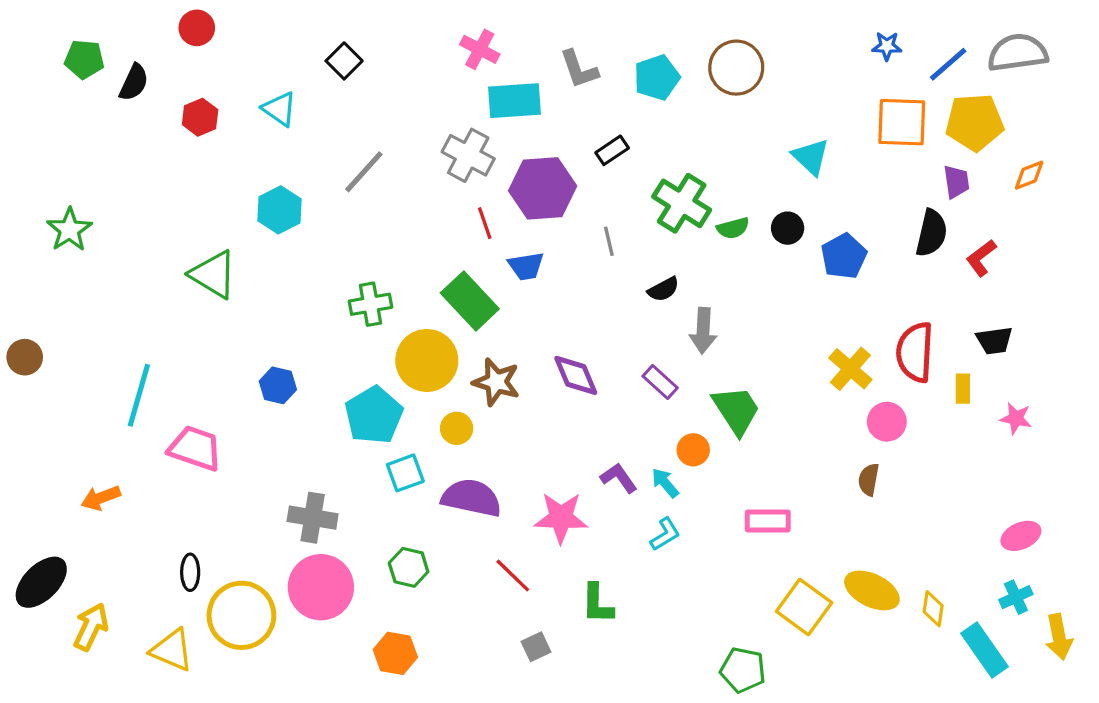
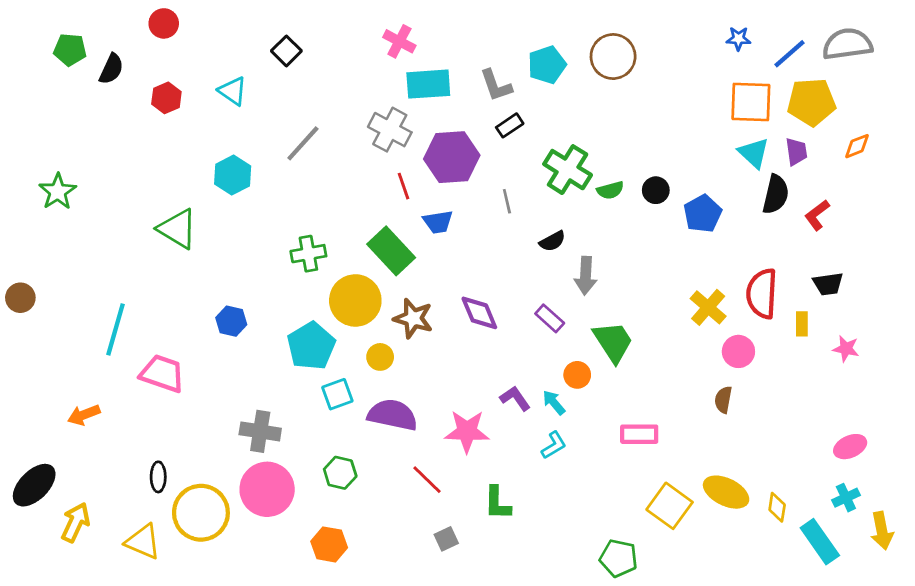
gray L-shape: (579, 69) -> (496, 85), moved
cyan triangle: (811, 157) -> (754, 153), moved

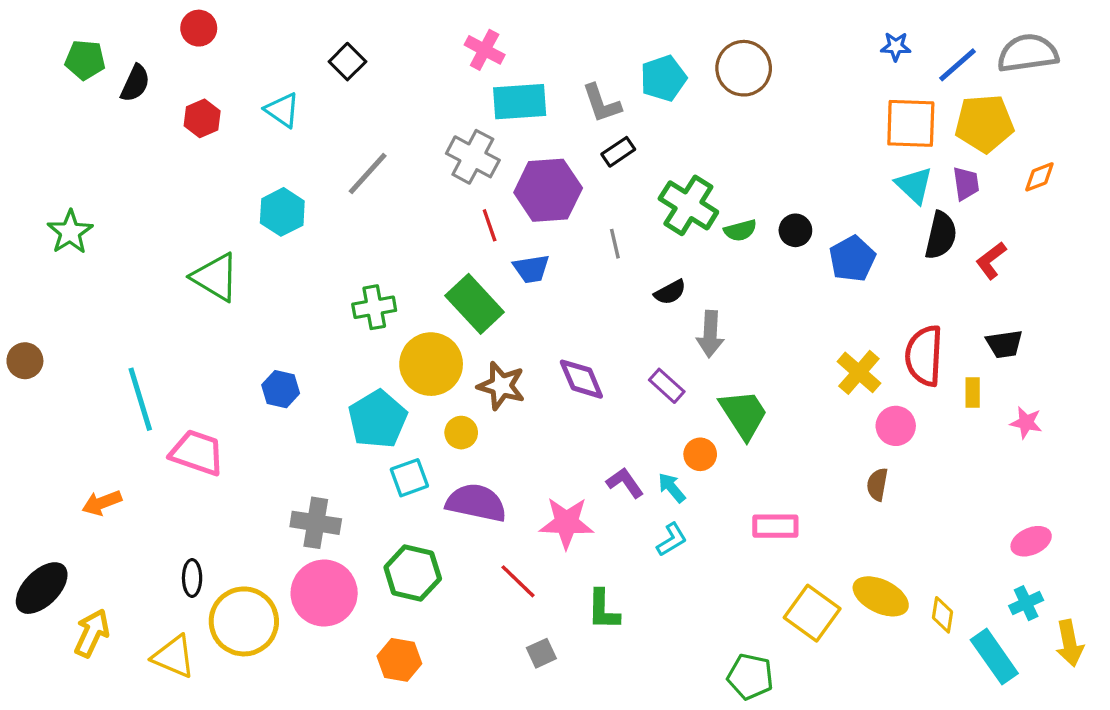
cyan line: (115, 329) -> (140, 399), turned -33
green hexagon: (340, 473) -> (413, 573), size x1.4

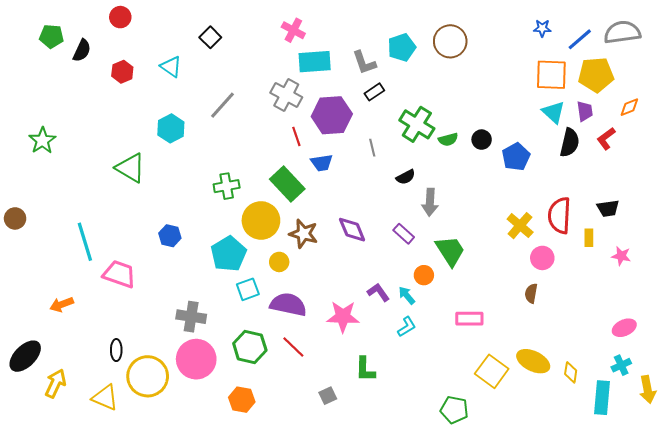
red L-shape: (991, 260) -> (606, 139), moved
red line: (518, 581) -> (293, 347), moved
cyan rectangle: (994, 657) -> (602, 398), turned 40

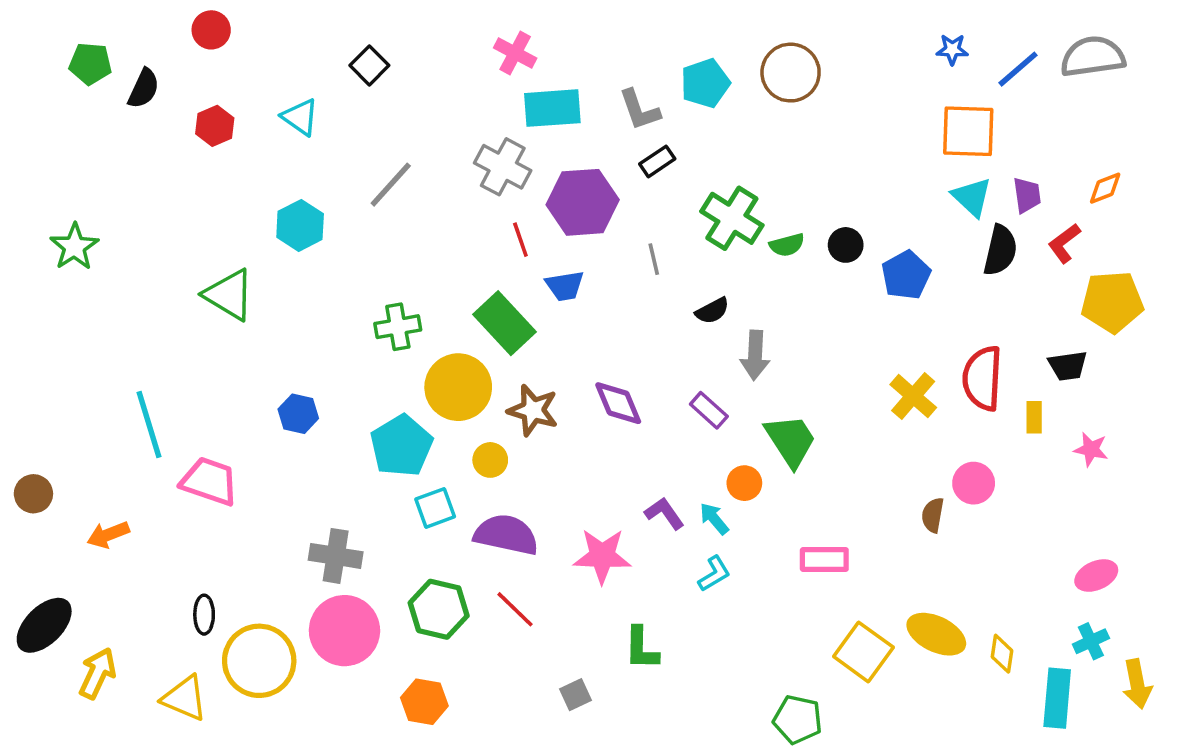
yellow pentagon: (596, 75) -> (1112, 302), moved
brown circle: (15, 218) -> (33, 494), moved
pink circle: (542, 258) -> (974, 483), moved

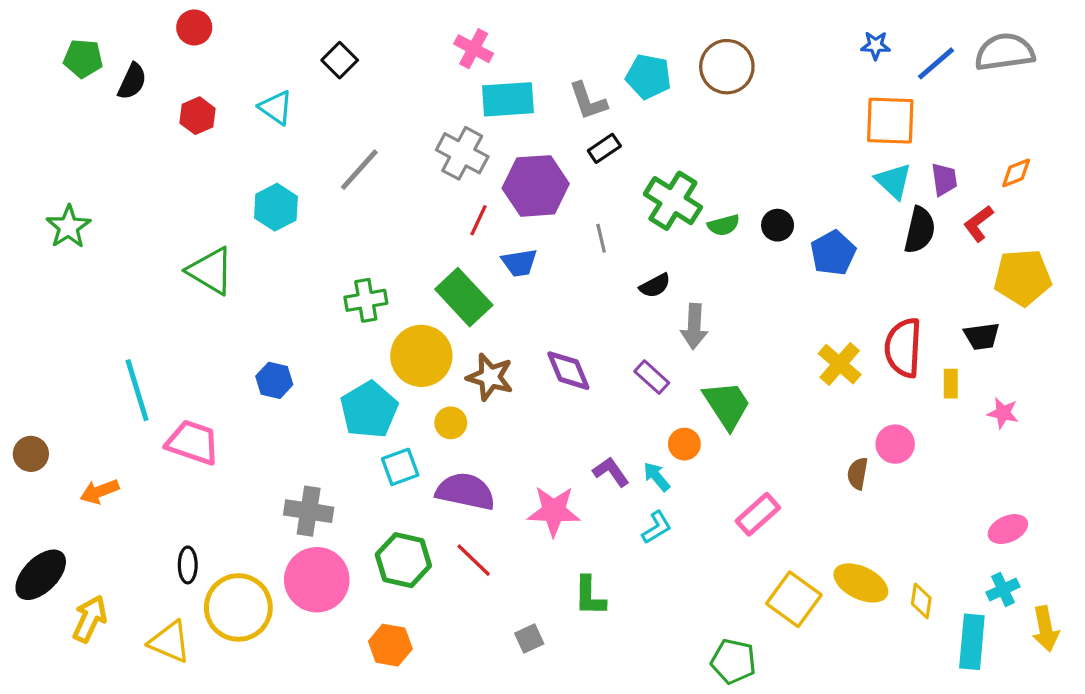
cyan pentagon: (705, 83) -> (648, 76), turned 30
red line: (520, 240) -> (479, 220), turned 44
pink rectangle: (824, 560) -> (758, 514), turned -42

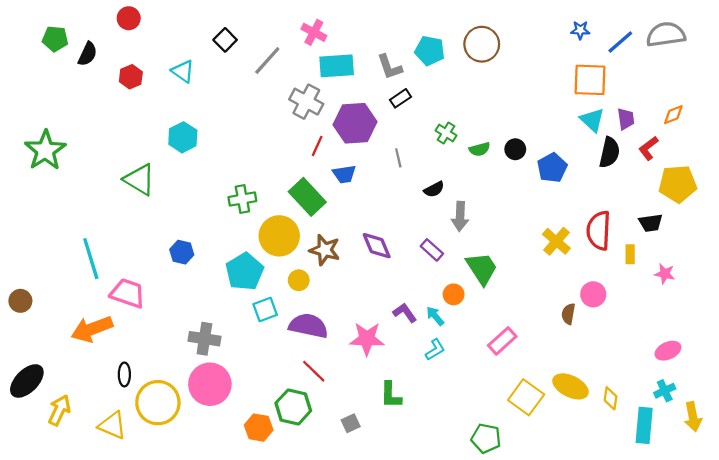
gray line: (359, 170) -> (267, 60), moved
green cross: (673, 201) -> (446, 133), size x0.6
green star: (68, 227) -> (45, 150), size x1.4
orange arrow: (99, 491) -> (92, 329), moved, size x1.6
green hexagon: (403, 560) -> (293, 407), moved

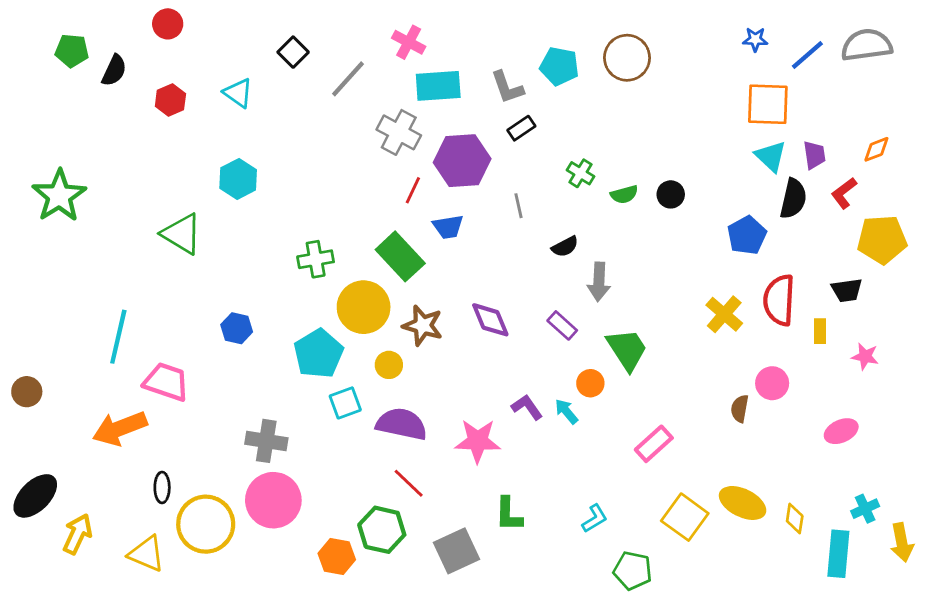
blue pentagon: (552, 168) -> (747, 235), moved
cyan line: (91, 259) -> (118, 337), turned 30
cyan L-shape: (435, 350) -> (595, 518), moved
pink ellipse: (668, 351) -> (841, 431), moved
gray square: (351, 423) -> (457, 551), size x1.8

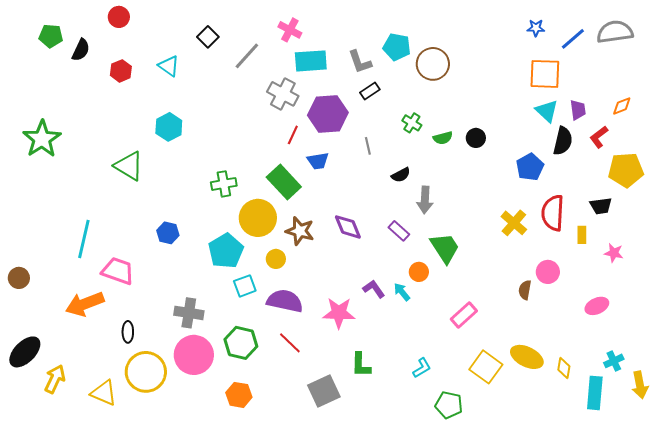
brown circle: (627, 58) -> (433, 64), moved
black ellipse: (162, 487) -> (128, 332), moved
green hexagon: (382, 530) -> (241, 343), moved

